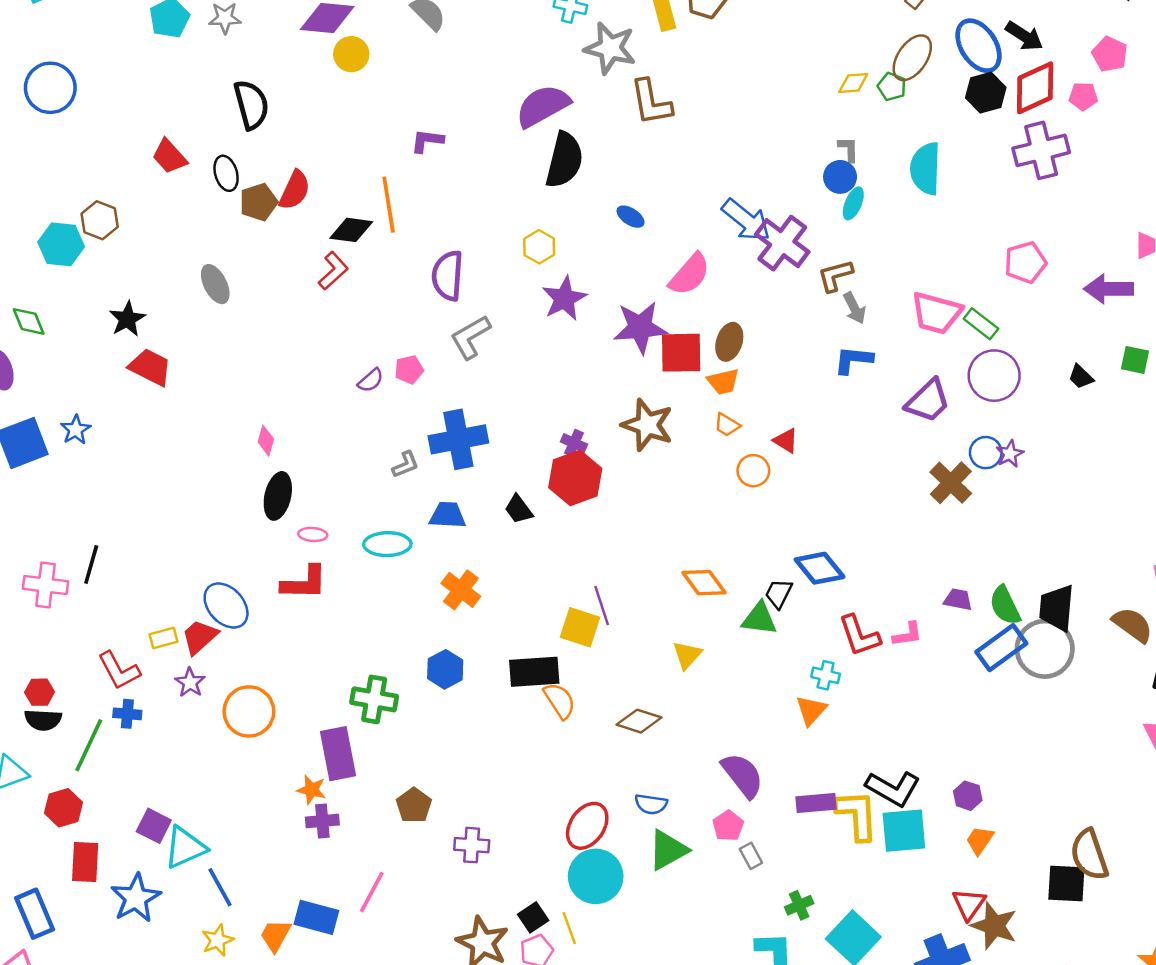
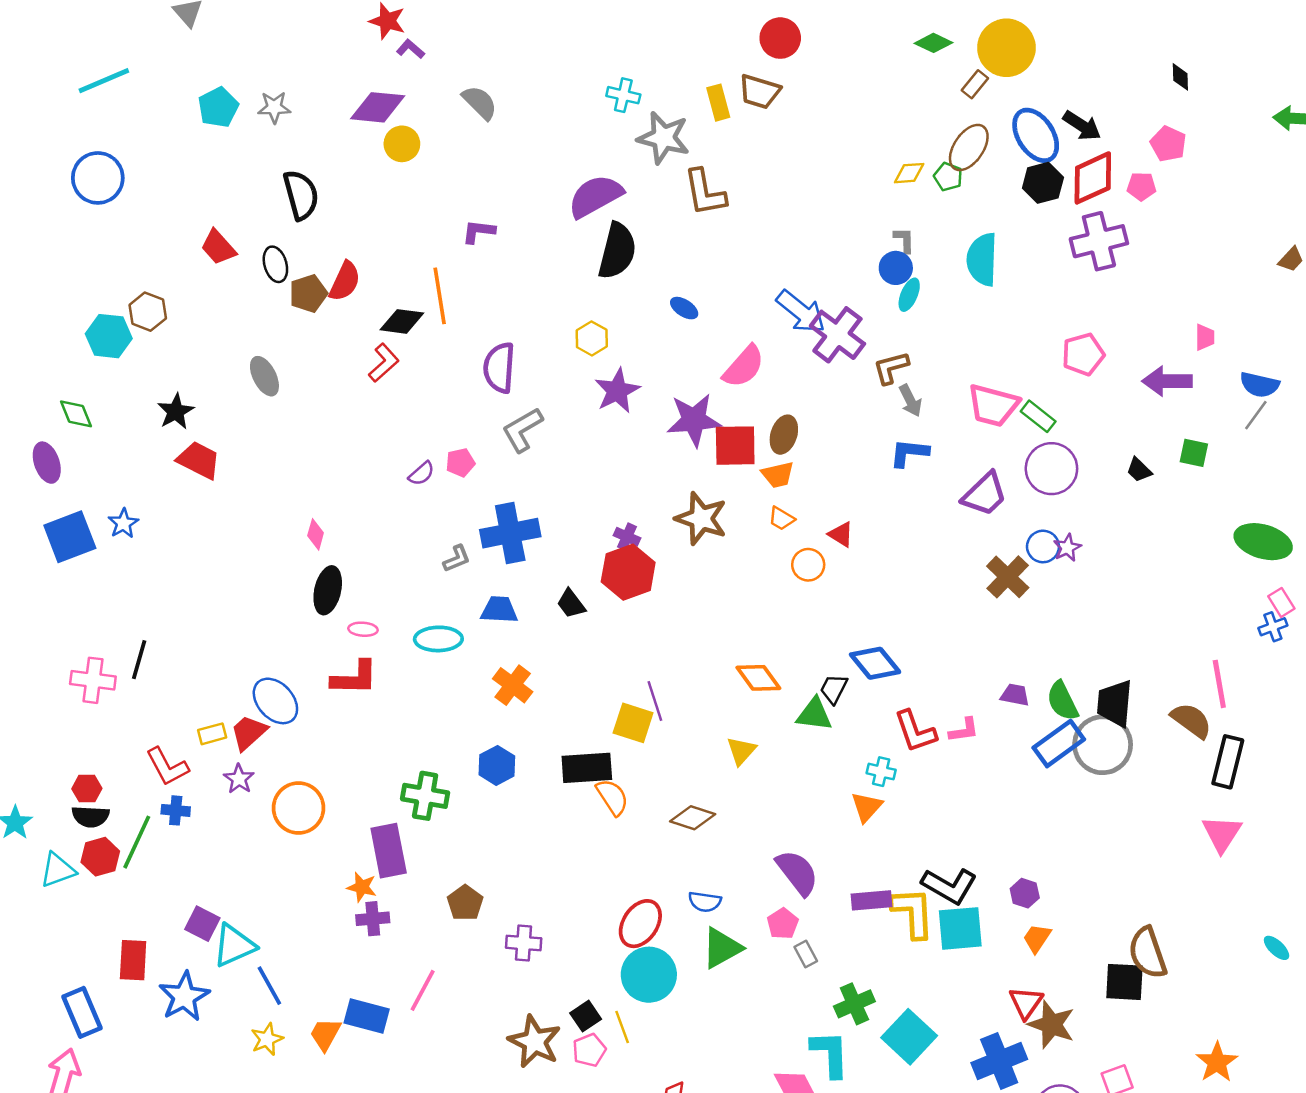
red hexagon: (64, 808) -> (100, 857), moved
green cross: (799, 905) -> (854, 1004), size x1.4

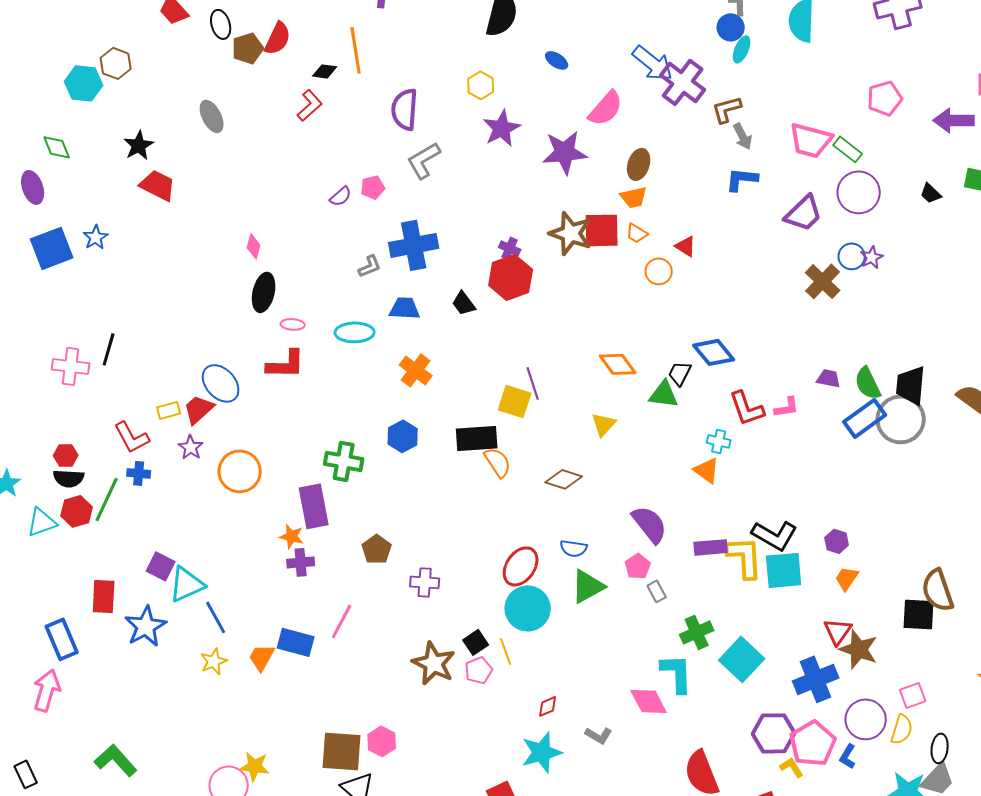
black diamond: (402, 321) -> (325, 71), size x0.7
red square: (735, 446) -> (602, 230), moved
orange triangle: (867, 807) -> (707, 470), turned -36

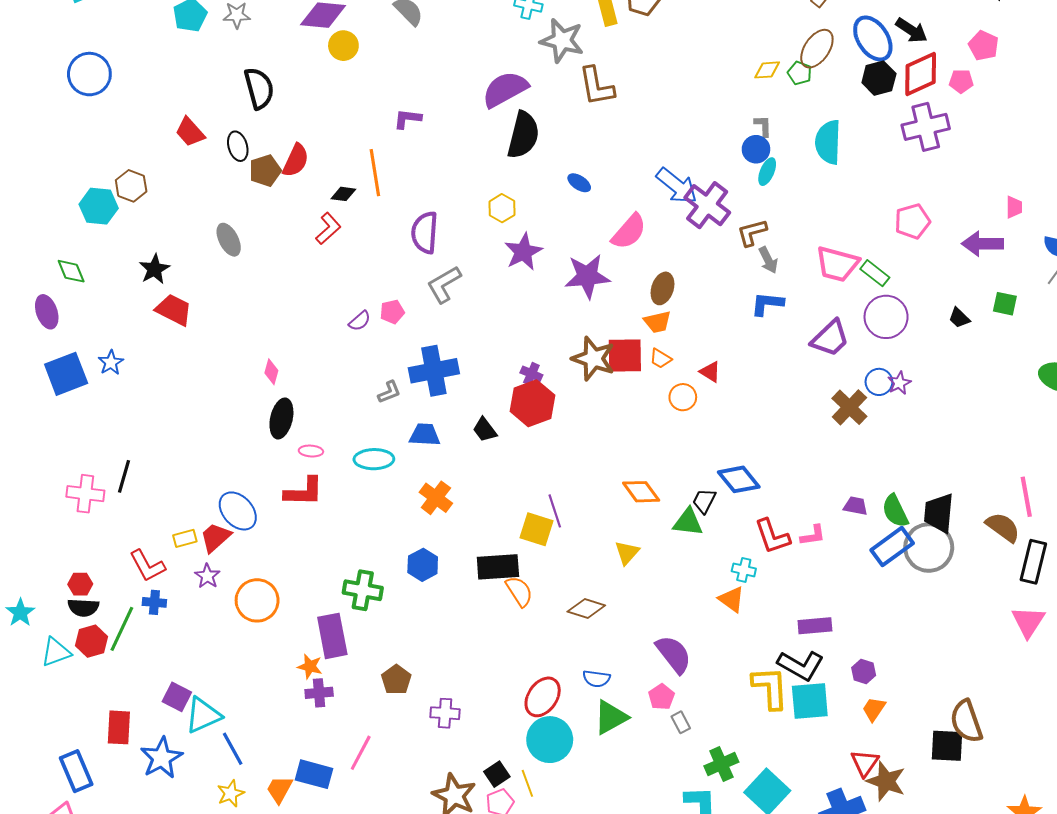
purple rectangle: (711, 547) -> (815, 626), moved

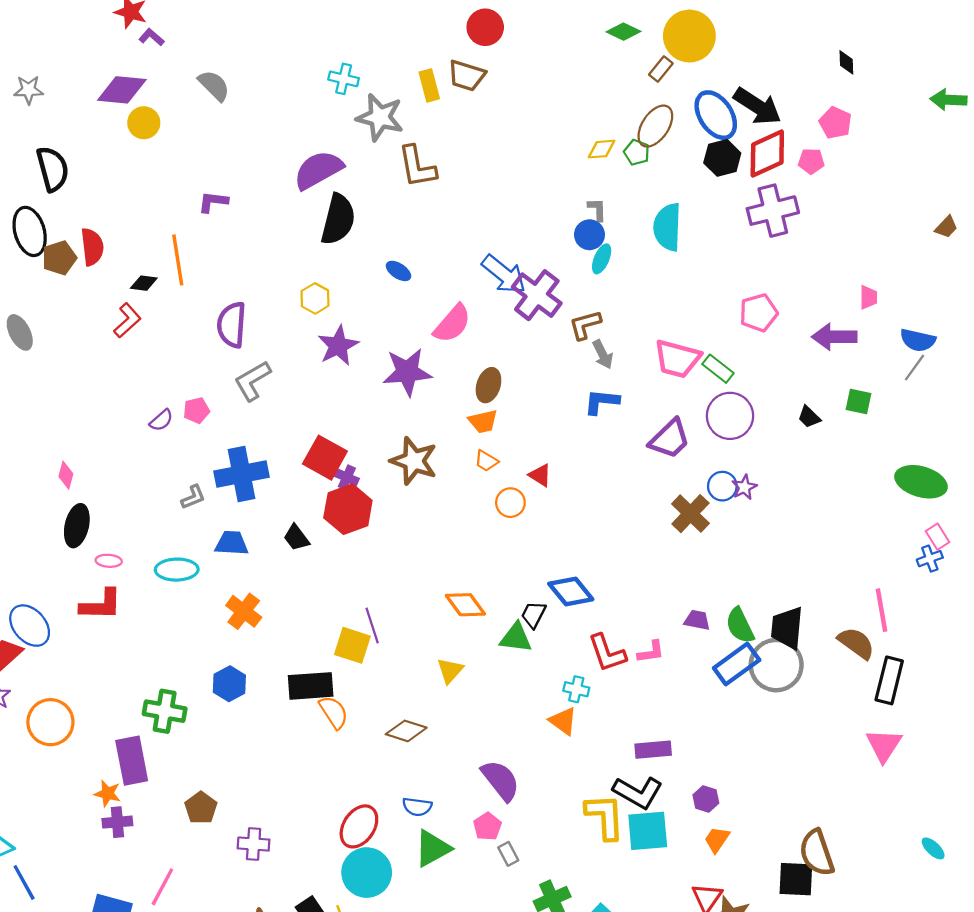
black arrow: (911, 30) -> (757, 106), size x1.4
black ellipse: (238, 146) -> (30, 231), size x1.5
red semicircle: (296, 160) -> (92, 247), turned -32
red square: (625, 356) -> (325, 458), moved, turned 30

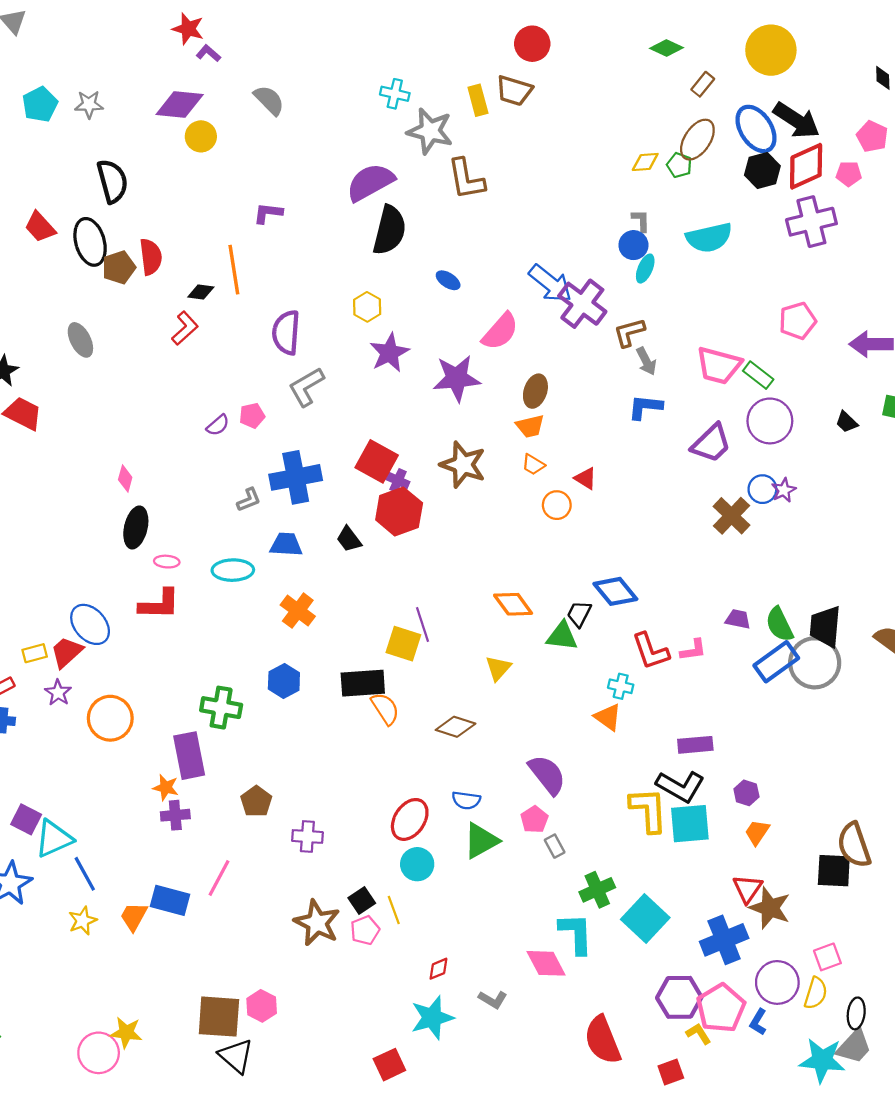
yellow circle: (689, 36) -> (771, 50), moved
cyan semicircle: (667, 227) -> (709, 238), turned -105
cyan circle: (367, 873) -> (417, 864), size x0.7

